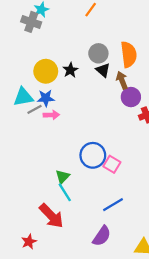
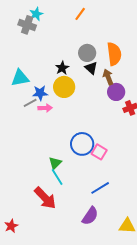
yellow circle: (46, 71) -> (64, 87), moved
cyan triangle: (23, 97) -> (20, 78), moved
red star: (29, 242) -> (11, 226), moved

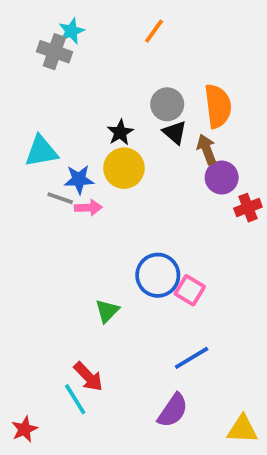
gray line: (30, 103) -> (60, 198), turned 48
cyan line: (57, 177) -> (75, 399), moved
red arrow: (45, 198) -> (88, 377), size x0.7

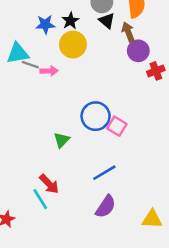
cyan triangle: (41, 151) -> (18, 53), moved
blue star: (79, 179) -> (45, 24), moved
blue line: (192, 358) -> (104, 173), moved

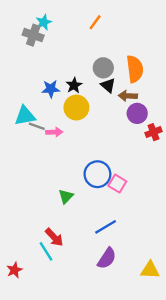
brown arrow: (128, 32) -> (128, 96), turned -66

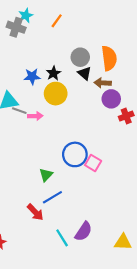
orange line: (95, 22) -> (57, 21), moved
blue line: (106, 227) -> (52, 197), moved
cyan line: (46, 251) -> (62, 238), moved

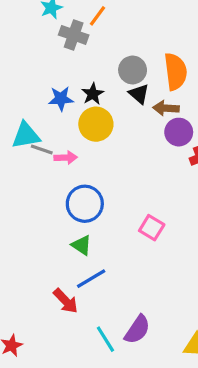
gray cross: (16, 27) -> (74, 35), moved
blue circle: (75, 154) -> (85, 204), moved
green triangle: (46, 175) -> (82, 245), turned -40

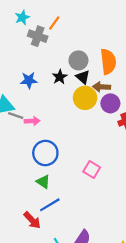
black star: (93, 94) -> (60, 77), moved
yellow circle: (96, 124) -> (85, 98), moved

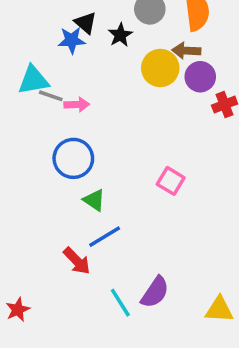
black triangle: (83, 77) -> (86, 23), moved
blue circle: (45, 153) -> (73, 158), moved

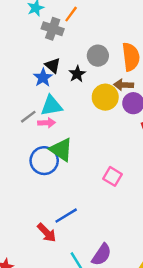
blue star: (72, 40) -> (43, 78), turned -30
cyan triangle: (33, 80) -> (51, 106), moved
gray line: (51, 96) -> (28, 117), turned -56
green triangle: (94, 200) -> (61, 150), moved, size x1.5

